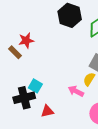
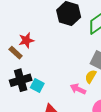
black cross: (24, 98) -> (21, 80), moved

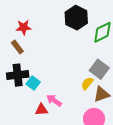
red star: (26, 40) -> (24, 27), moved
pink arrow: (78, 89) -> (54, 100), moved

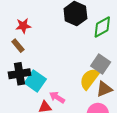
cyan square: (33, 83) -> (35, 81), size x1.5
yellow semicircle: (87, 83) -> (89, 79), size x1.6

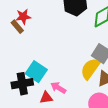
brown rectangle: (18, 46) -> (17, 27), moved
black cross: (19, 74) -> (22, 84), moved

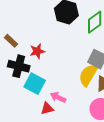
red star: (23, 17) -> (37, 51), moved
black cross: (22, 84) -> (19, 66), moved, turned 30

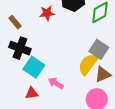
red star: (37, 51) -> (47, 13), moved
red triangle: (47, 108) -> (32, 93), moved

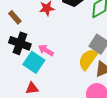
pink arrow: (56, 83) -> (46, 50), moved

